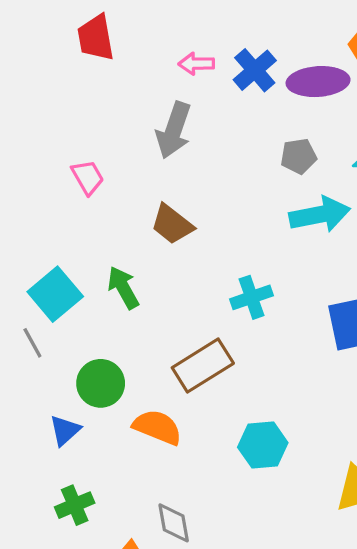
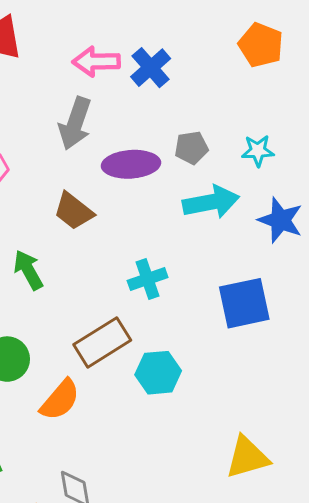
pink arrow: (196, 64) -> (96, 62), size x1.4
purple ellipse: (318, 82) -> (131, 164), moved
orange semicircle: (157, 427) -> (60, 400), turned 108
cyan hexagon: (263, 445) -> (158, 373), moved

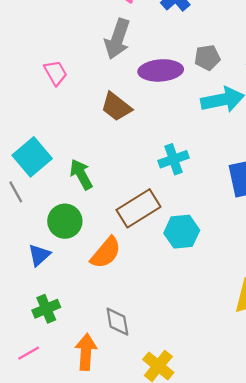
green arrow: (28, 270) -> (81, 174), moved

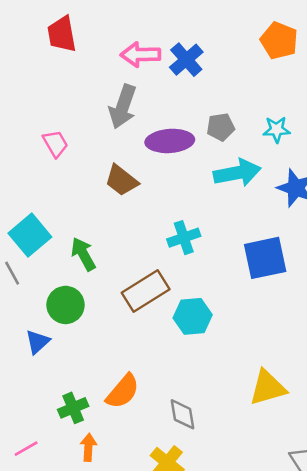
orange semicircle: (106, 253) -> (123, 391), moved
green cross: (46, 309) -> (73, 408), moved
gray diamond: (117, 322) -> (182, 414), moved
orange arrow: (86, 352) -> (88, 447), size x0.7

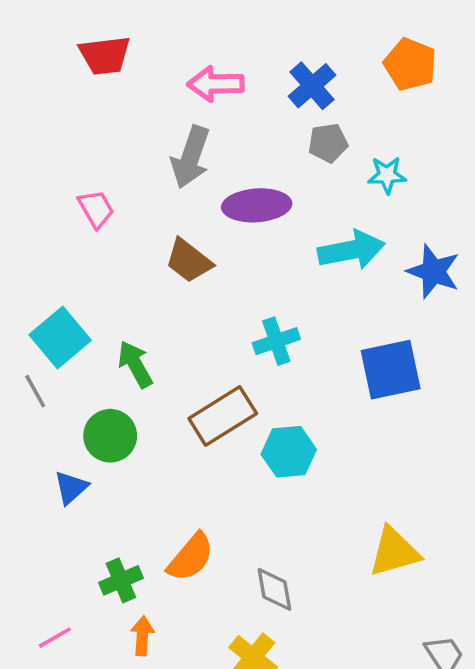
red trapezoid: (62, 34) -> (105, 55), turned -87
blue cross: (186, 60) -> (312, 86), moved
gray pentagon: (221, 127) -> (328, 143), moved
cyan star: (277, 130) -> (387, 175), moved

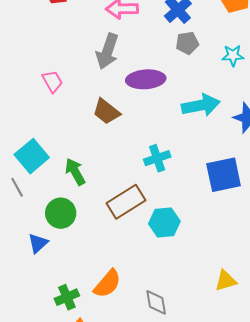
cyan star: (387, 175) -> (233, 55), moved
yellow triangle: (394, 552) -> (226, 281), size x0.7

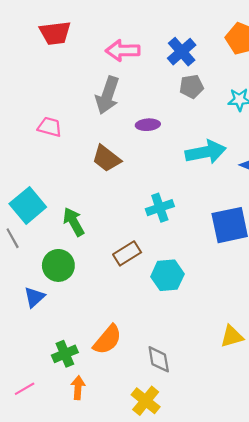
purple ellipse: (146, 79) -> (148, 125), size x0.6
pink trapezoid: (52, 81) -> (50, 127), turned -45
brown rectangle: (126, 202) -> (127, 253), size x0.7

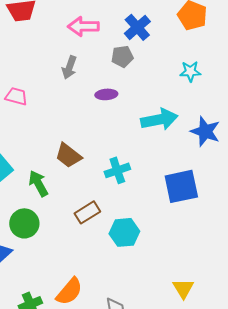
gray pentagon: (191, 87) -> (122, 56), moved
gray arrow: (107, 95) -> (69, 67), size x0.7
brown trapezoid: (106, 159) -> (68, 155), moved
yellow triangle: (232, 336) -> (183, 288), turned -45

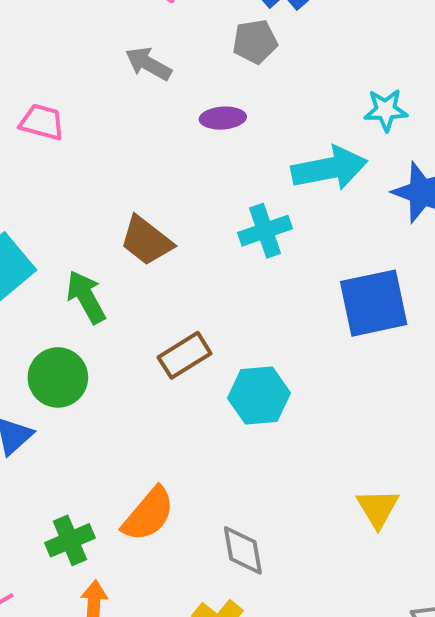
gray arrow: (69, 67) -> (148, 64), turned 100
cyan star: (190, 71) -> (386, 110), moved
cyan cross: (117, 170) -> (265, 231), moved

